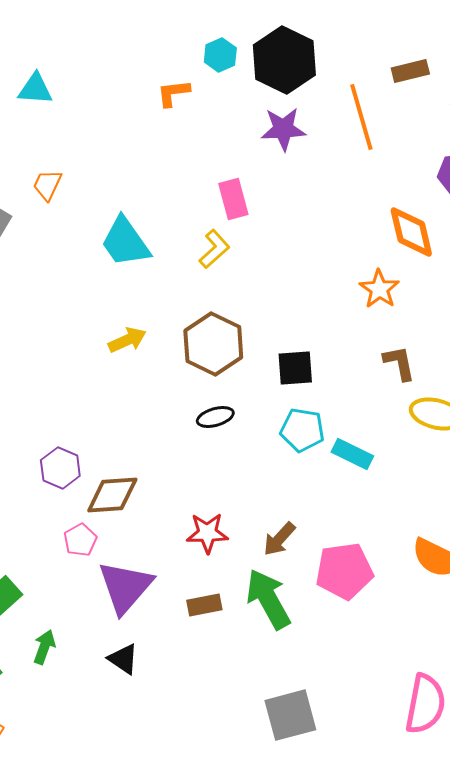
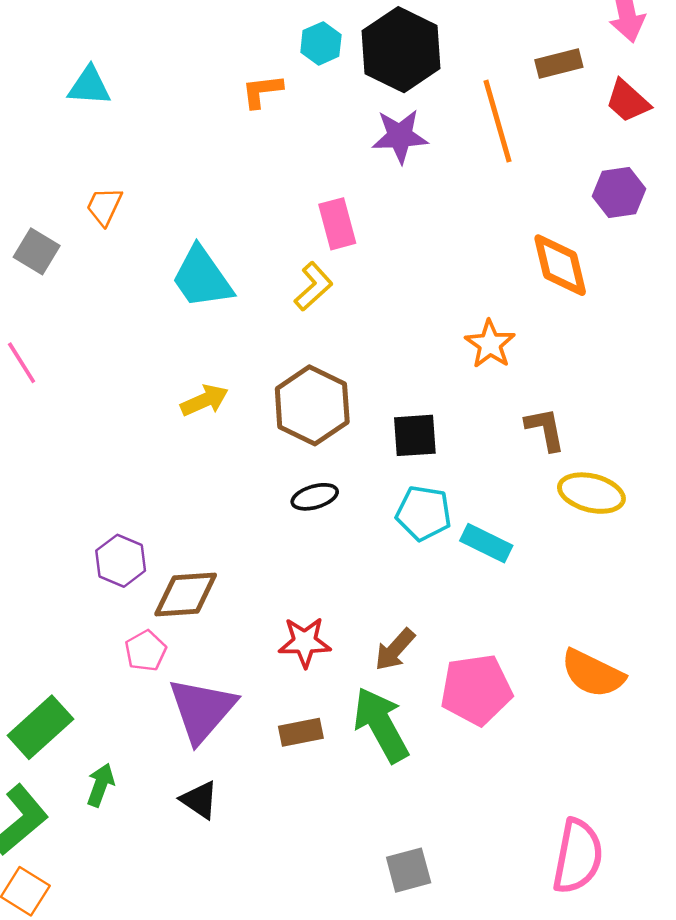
orange star: (379, 289) -> (490, 344), moved
gray square: (290, 715) -> (409, 870), size x0.7

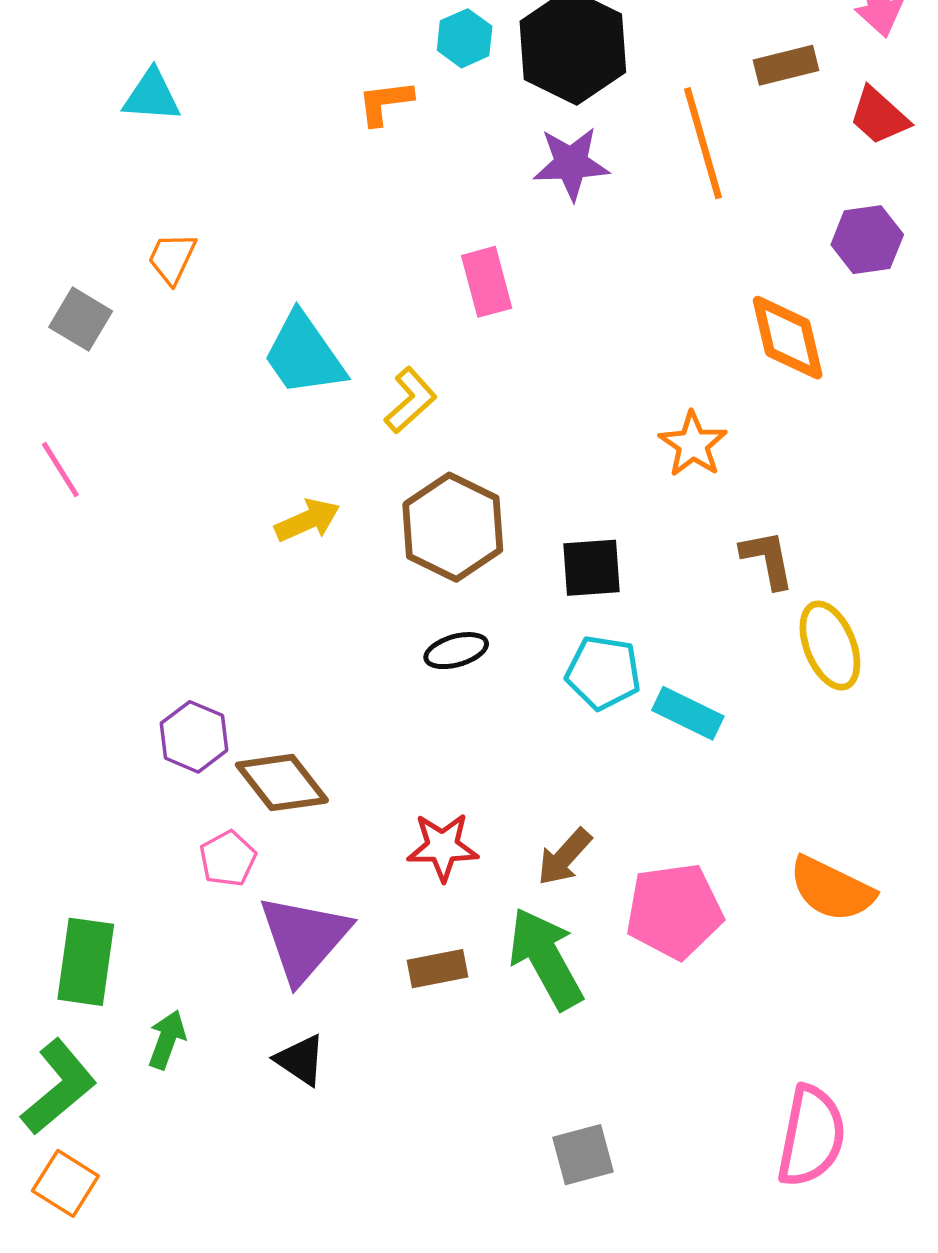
yellow L-shape: (313, 286) -> (410, 400), moved
yellow ellipse: (591, 493) -> (830, 646), turned 54
brown diamond: (186, 595) -> (282, 783), turned 56
green rectangle: (40, 727) -> (86, 962), turned -40

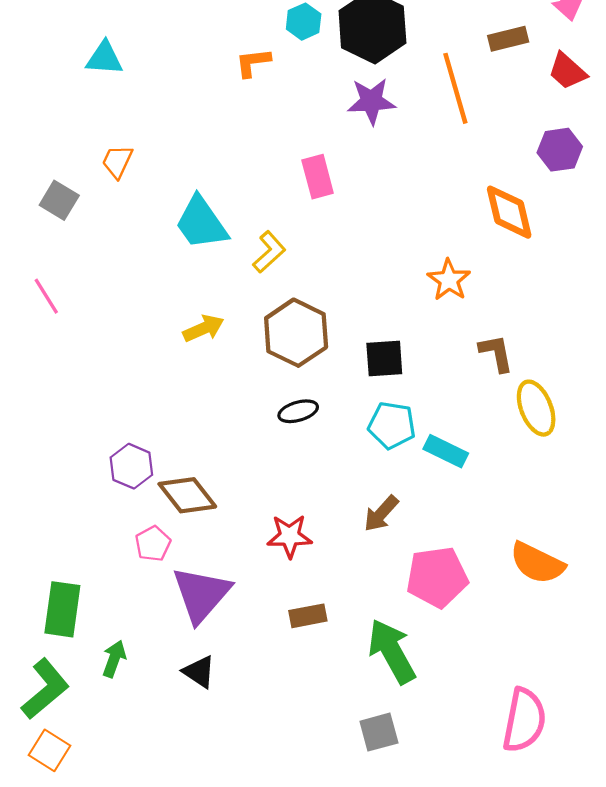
brown arrow: (564, 857) -> (381, 514), moved
green arrow: (546, 958) -> (392, 651), moved
brown rectangle: (438, 969) -> (308, 616), moved

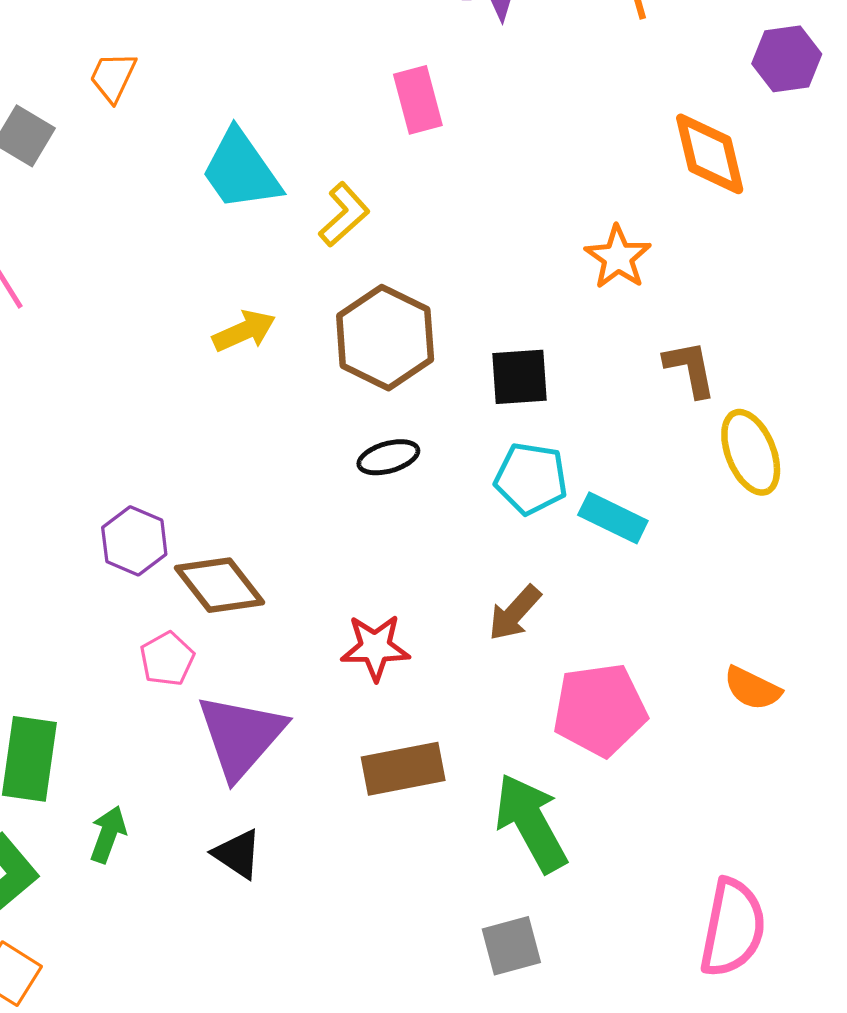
orange semicircle: (537, 563) -> (752, 688), size x0.7
brown rectangle: (308, 616) -> (403, 769), size x1.4

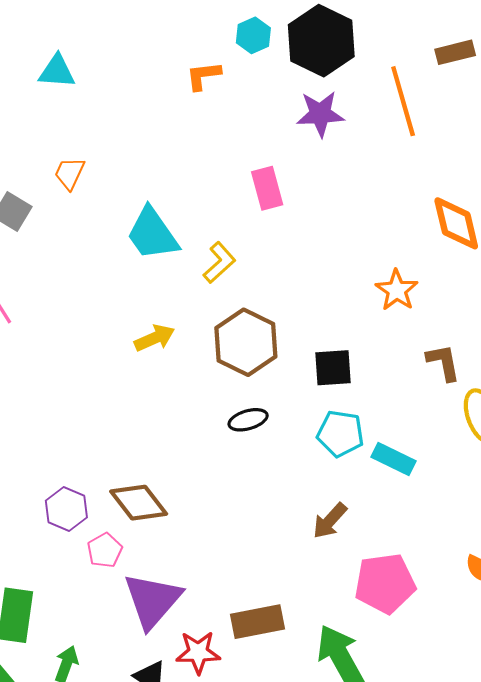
purple hexagon: (134, 541) -> (66, 509), moved
red star: (375, 647) -> (198, 652), moved

